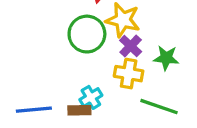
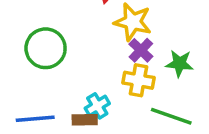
green circle: (87, 34) -> (46, 48), moved

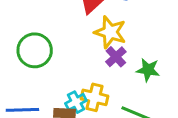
yellow cross: (138, 80) -> (94, 97), moved

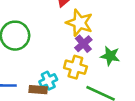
yellow cross: (94, 97) -> (75, 67), moved

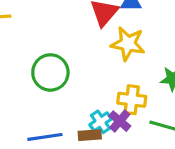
purple cross: (83, 44) -> (120, 121), moved

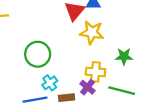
cyan cross: (101, 122) -> (50, 83), moved

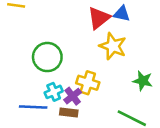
yellow cross: (96, 72) -> (88, 83), moved
purple cross: (87, 87) -> (73, 96), moved

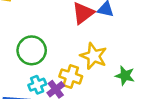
yellow star: (113, 46) -> (94, 56), moved

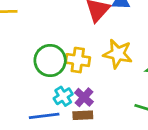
yellow cross: (71, 76) -> (78, 60), moved

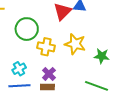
green circle: (50, 61) -> (27, 29), moved
cyan cross: (63, 96) -> (19, 69), moved

